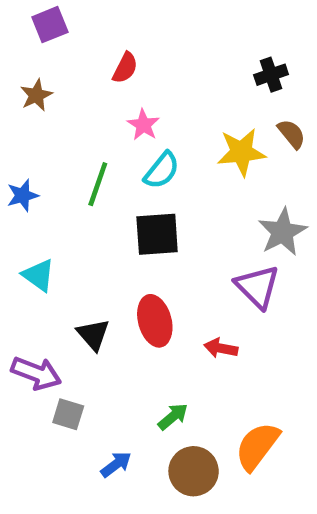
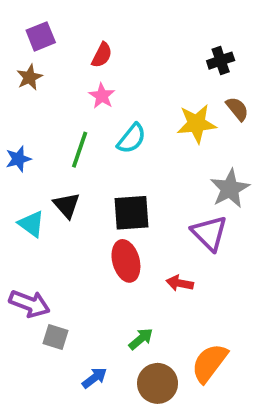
purple square: (50, 25) -> (41, 36), moved
pink star: (143, 125) -> (102, 96), moved
black square: (157, 234) -> (132, 213), moved
black triangle: (93, 334) -> (67, 205), moved

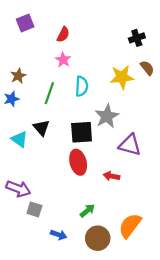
brown star: (30, 77) -> (18, 76), moved
cyan semicircle: (132, 139) -> (82, 86), turned -36
gray star: (230, 189) -> (107, 116), moved
purple triangle: (209, 233) -> (130, 145), turned -30
blue arrow: (94, 378) -> (59, 235), turned 56

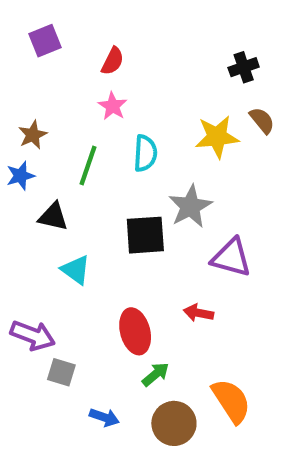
black triangle: (41, 128) -> (53, 217), moved, turned -36
cyan triangle: (19, 139) -> (76, 270), moved
red ellipse: (78, 162) -> (135, 331), moved
orange semicircle: (130, 226) -> (231, 401), turned 110

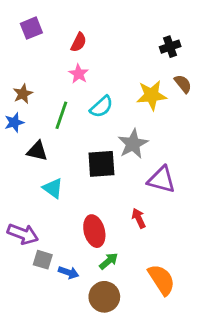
cyan semicircle: (145, 153) -> (101, 107), turned 45
red arrow: (199, 313) -> (139, 218), turned 54
blue arrow: (104, 417) -> (69, 273), moved
brown circle: (174, 423) -> (104, 297), moved

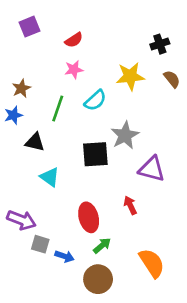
red semicircle: (79, 42) -> (74, 40), turned 30
pink star: (79, 74) -> (74, 70), turned 30
yellow star: (151, 95) -> (130, 76), moved

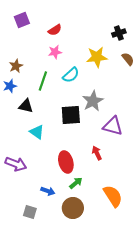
gray square: (40, 244) -> (30, 212), moved

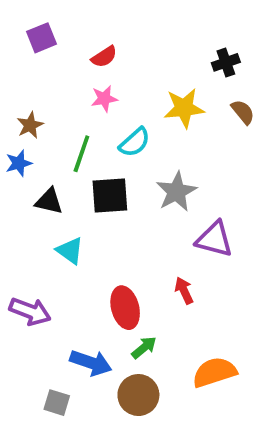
black square: (71, 115) -> (110, 195), moved
blue arrow: (48, 191) -> (91, 363), size x1.5
orange semicircle: (113, 196) -> (214, 372), turned -75

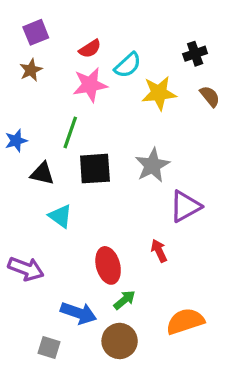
pink star: (104, 99) -> (90, 85), size x1.5
brown star: (30, 125) -> (31, 70), moved
cyan semicircle: (135, 142) -> (128, 65), moved
purple triangle: (214, 239) -> (185, 206), turned -44

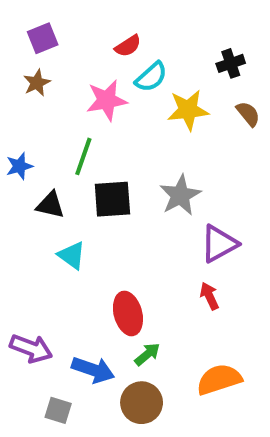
red semicircle: (90, 49) -> (128, 46), moved
red arrow: (159, 251) -> (209, 296), moved
purple arrow: (26, 269) -> (31, 348), moved

